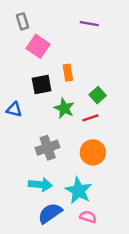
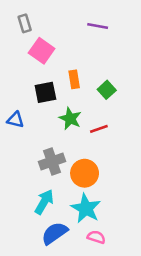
green square: (98, 95) -> (107, 90), moved
orange circle: (93, 152) -> (85, 173), moved
cyan arrow: (40, 185) -> (44, 202), turned -65

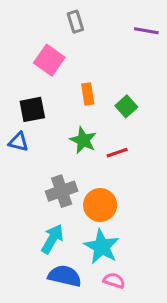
gray rectangle: (25, 23) -> (75, 22), moved
purple line: (98, 26) -> (146, 31), moved
black square: (45, 92) -> (32, 109), moved
blue semicircle: (55, 233) -> (65, 276), turned 48

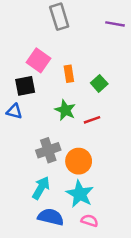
gray rectangle: (75, 22) -> (59, 17), size x1.5
pink square: (49, 60) -> (39, 60), moved

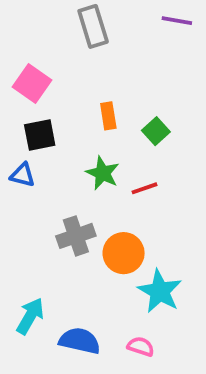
purple line: (115, 24) -> (177, 21), moved
pink square: (39, 60) -> (32, 84), moved
cyan arrow: (41, 188) -> (30, 316), moved
cyan star: (80, 194) -> (160, 291), moved

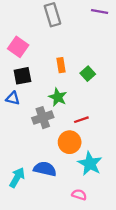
red line: (145, 188) -> (81, 120), moved
gray cross: (76, 236) -> (43, 118), moved
blue semicircle: (80, 341) -> (45, 169), moved

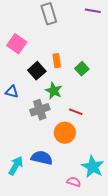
black square: (22, 76) -> (37, 71), moved, turned -30
red line: (81, 120) -> (76, 112), turned 40
cyan star: (90, 164) -> (93, 167), moved

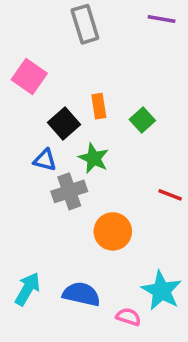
blue triangle: (12, 92) -> (45, 160), moved
red line: (76, 112) -> (170, 195), moved
blue semicircle: (42, 158) -> (81, 294), moved

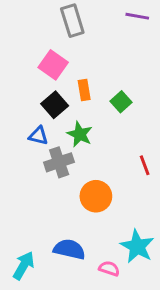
pink square: (29, 76) -> (53, 65), moved
red line: (170, 195) -> (145, 165), turned 48
cyan arrow: (27, 289) -> (24, 266), moved

